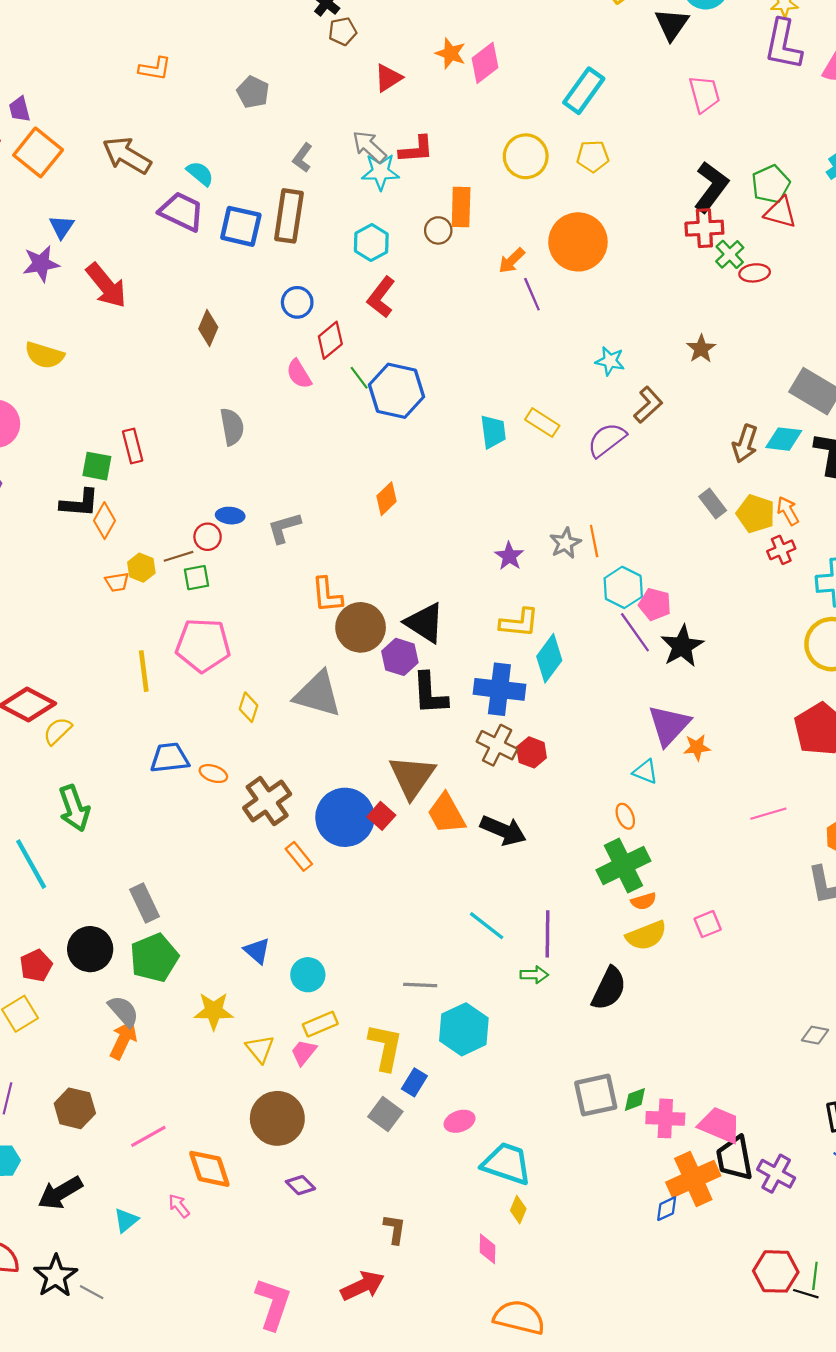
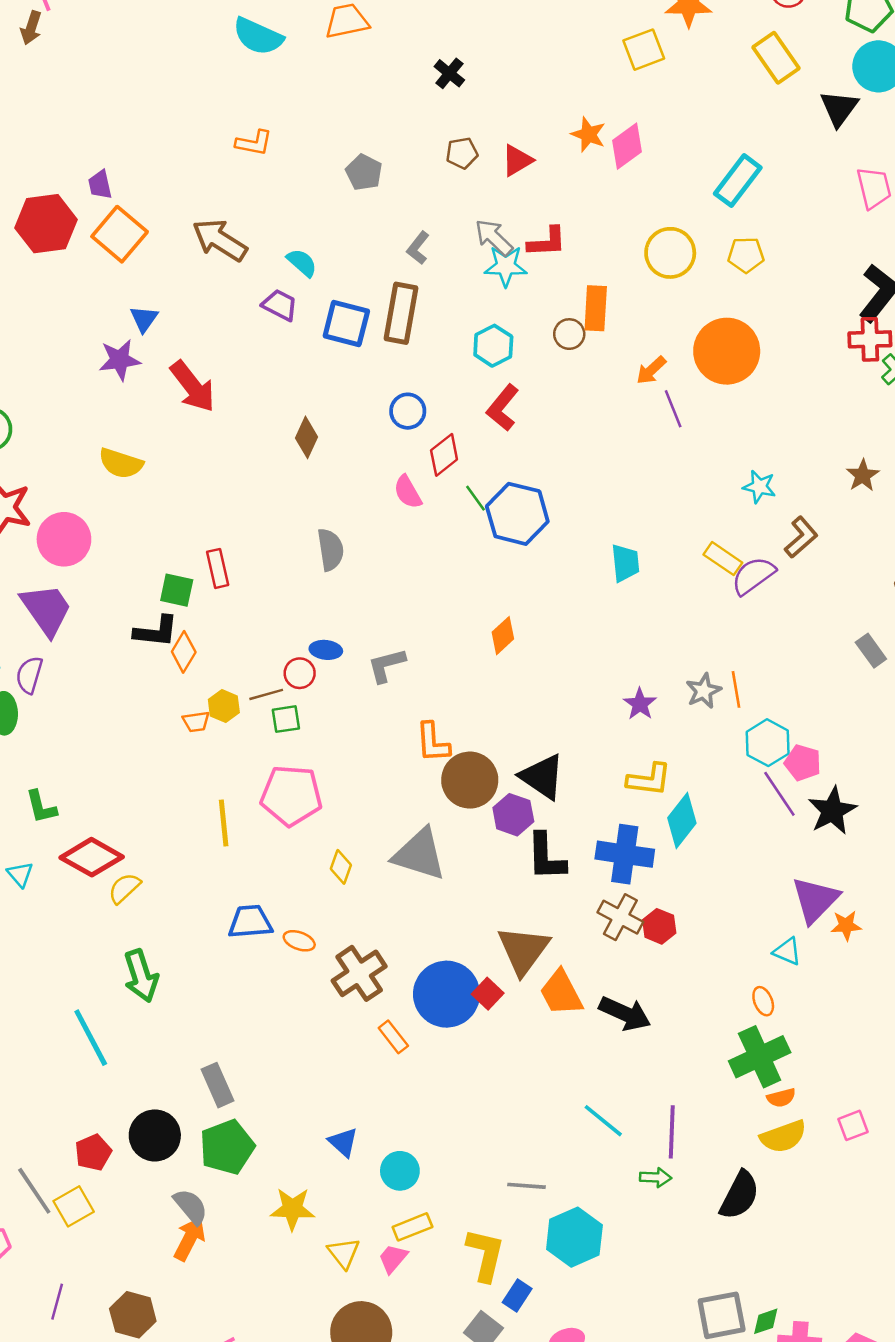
brown pentagon: (343, 31) -> (462, 153), moved
purple trapezoid: (182, 212) -> (280, 305), size x0.7
yellow rectangle: (542, 423) -> (723, 559), moved

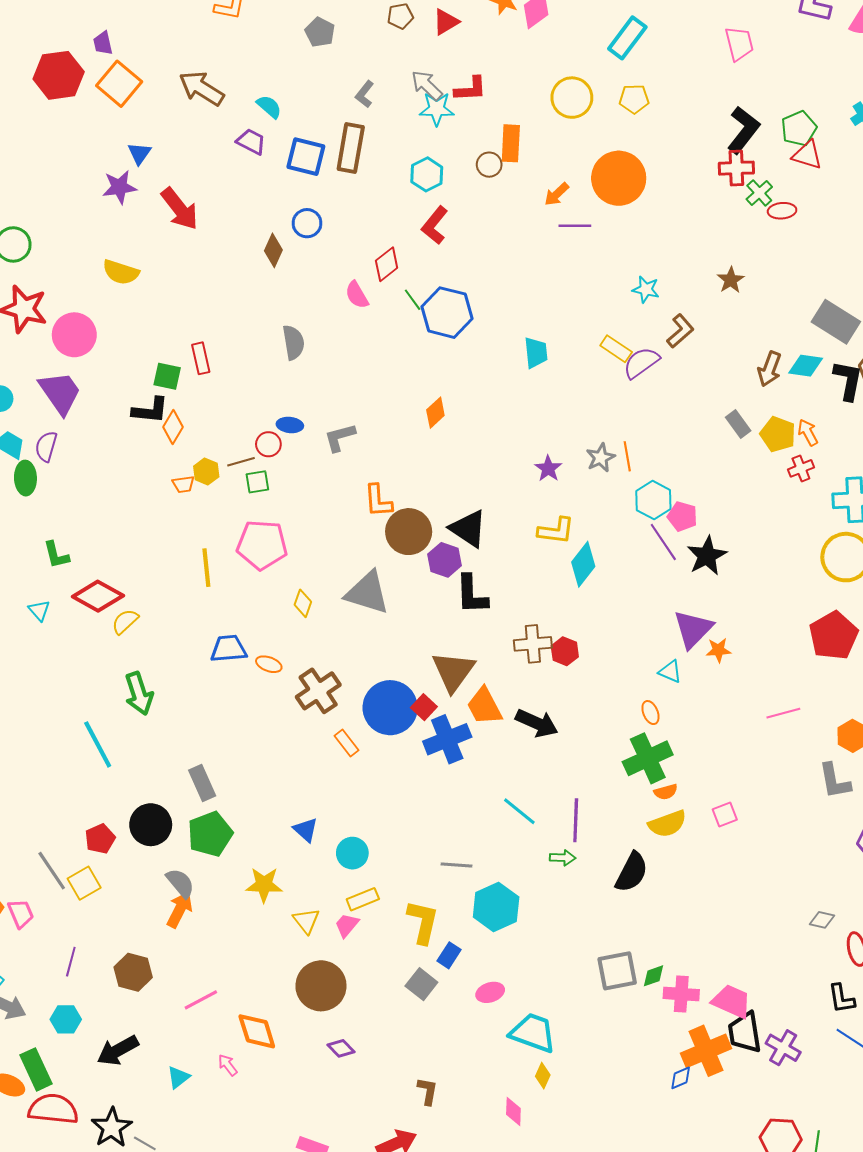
purple line: (673, 409) -> (575, 226), turned -68
blue circle: (408, 411) -> (307, 223), moved
blue cross: (625, 854) -> (447, 739), moved, turned -30
brown cross: (620, 917) -> (533, 644), turned -33

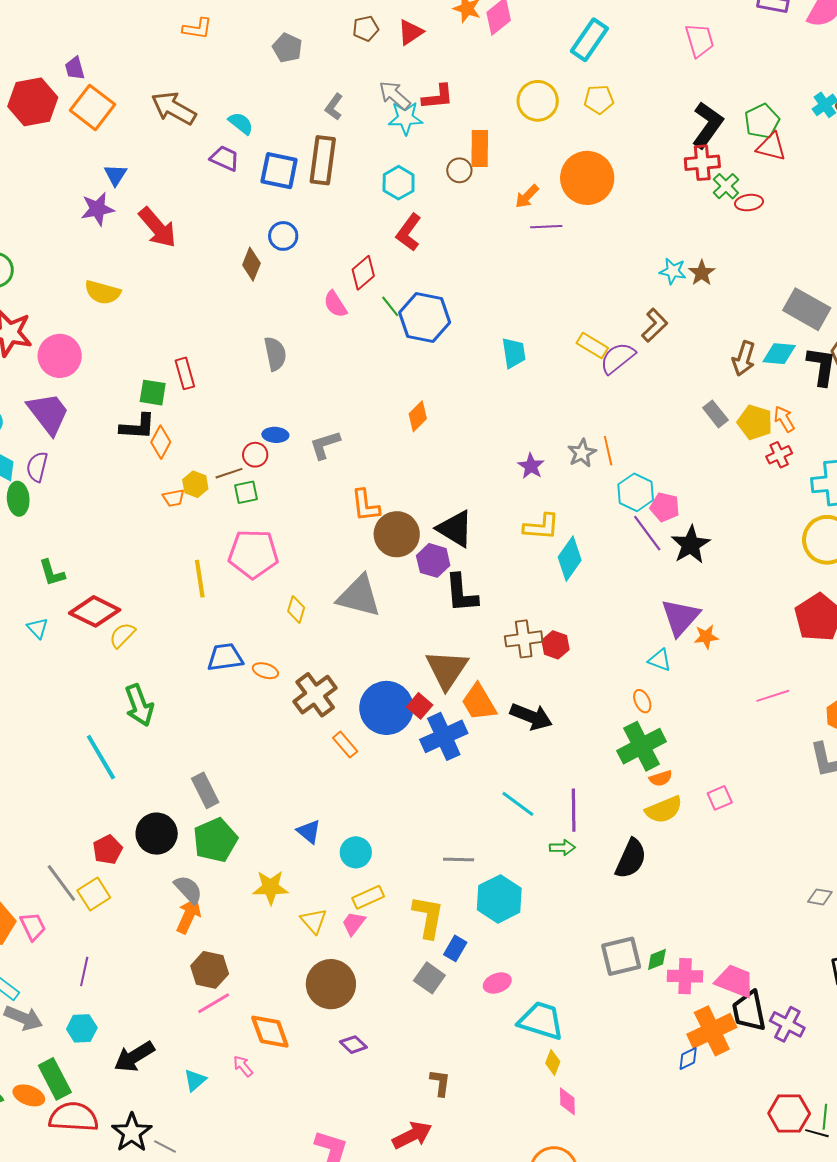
cyan star: (646, 289) -> (673, 271), moved
brown hexagon: (133, 972) -> (210, 970), moved
pink diamond: (513, 1111) -> (567, 1101), moved

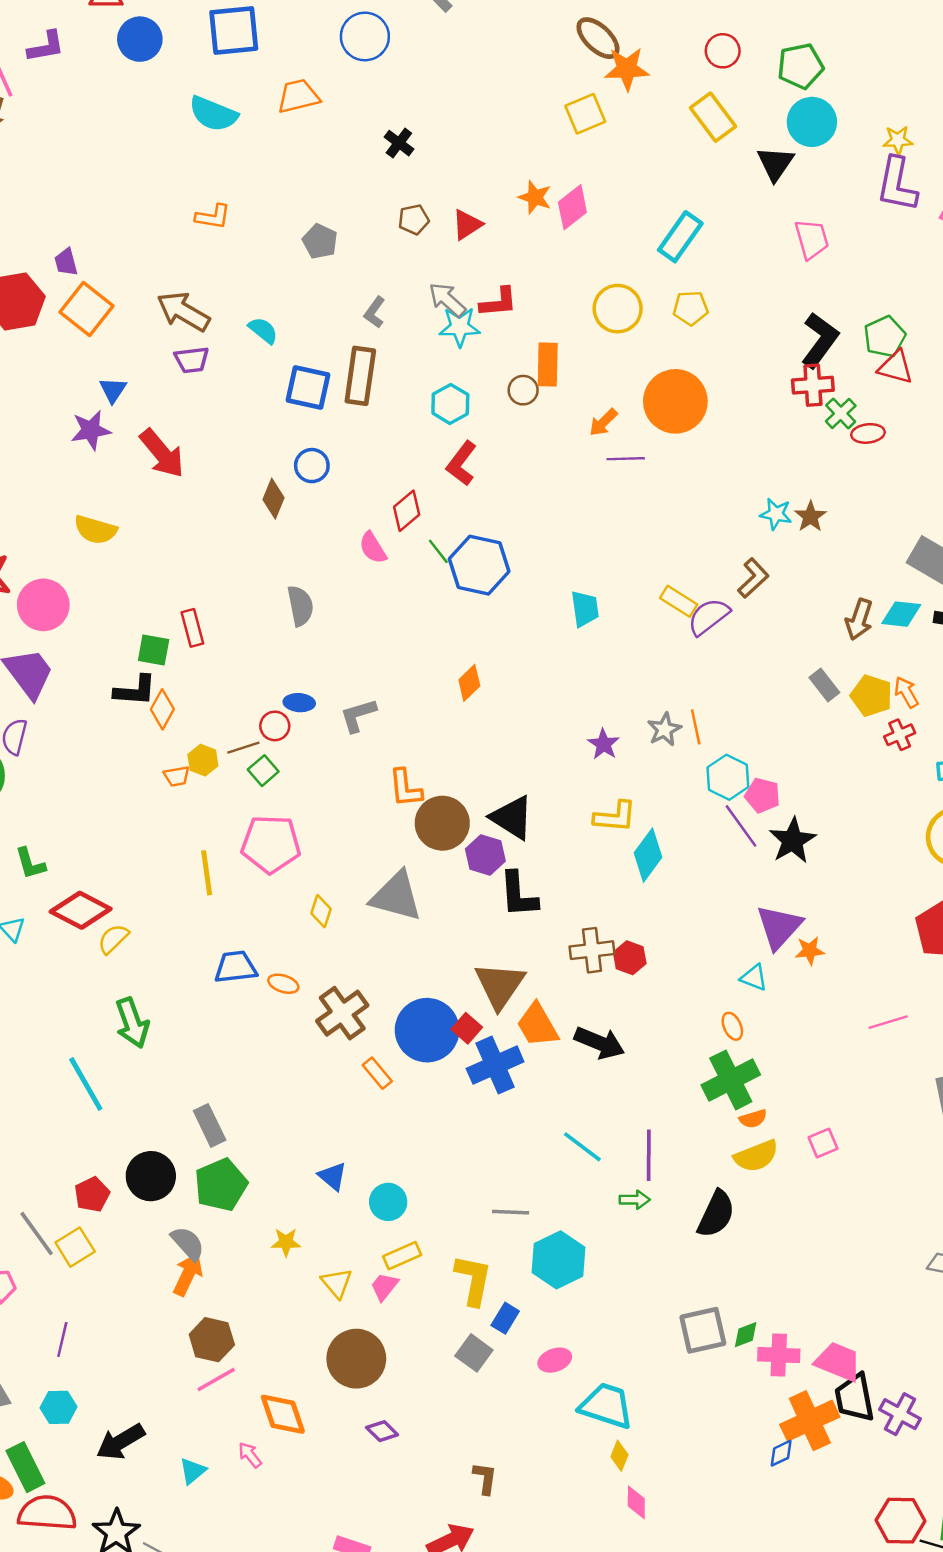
purple trapezoid: (225, 158) -> (192, 360), moved, turned 148
green square: (246, 492) -> (263, 771), turned -30
yellow star: (271, 887) -> (286, 1242), size x0.7

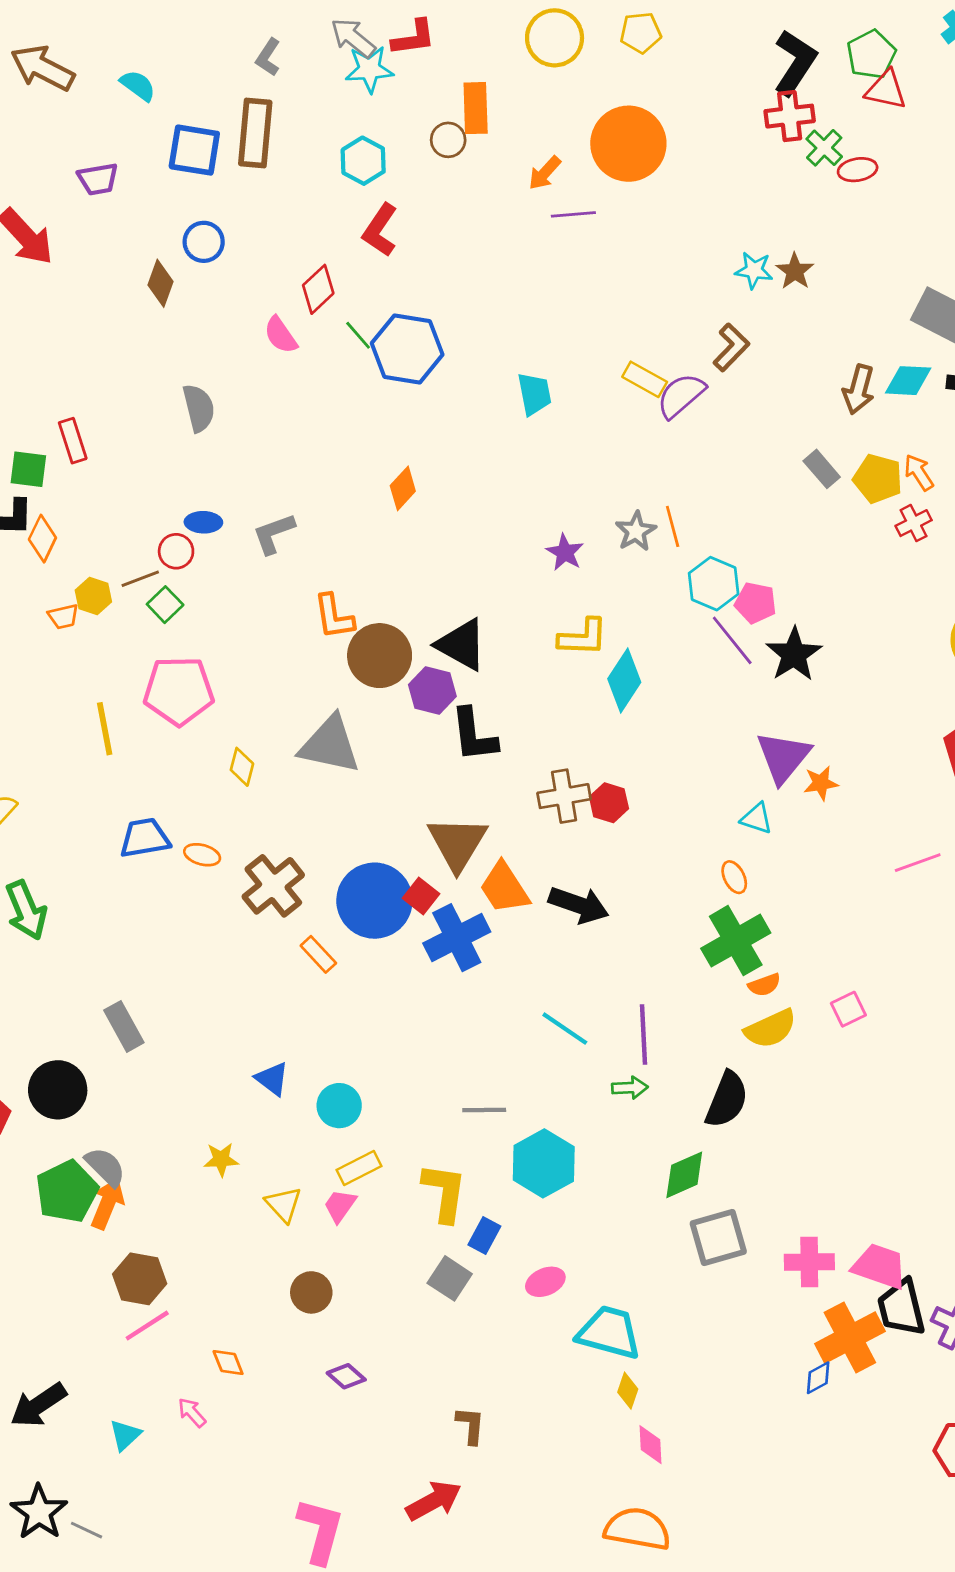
purple trapezoid: (192, 360) -> (98, 179), moved
green pentagon: (221, 1185) -> (67, 1191), moved
green diamond: (746, 1335) -> (684, 1175), moved, size x1.5
brown circle: (356, 1359) -> (311, 1292), size x0.6
orange diamond: (283, 1414) -> (228, 1363), size x0.6

